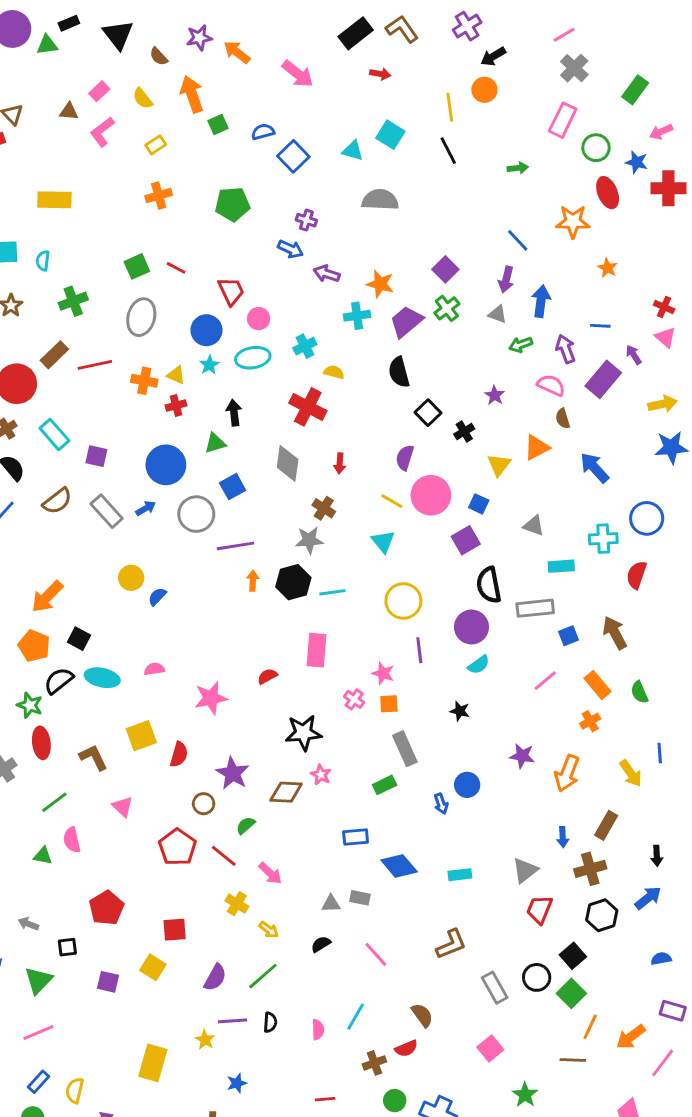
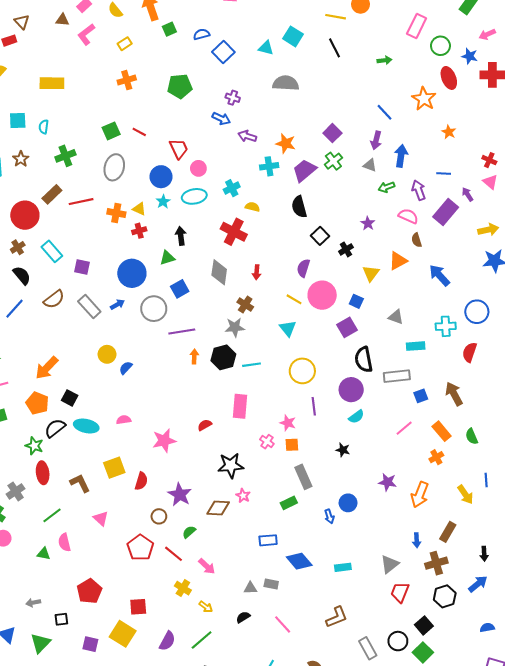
yellow line: (450, 107) -> (336, 17), turned -72
orange star: (573, 222) -> (424, 99), turned 30
gray arrow: (28, 924) -> (33, 603), turned -32
yellow square: (153, 967) -> (123, 634), size x1.4

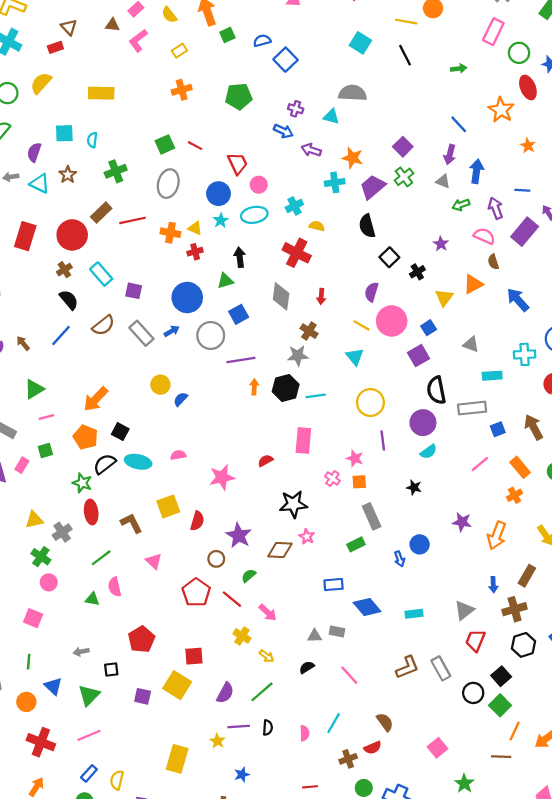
cyan triangle: (266, 48) -> (331, 117), moved
blue square: (356, 301) -> (429, 328), turned 32
gray rectangle: (368, 648) -> (441, 668), moved

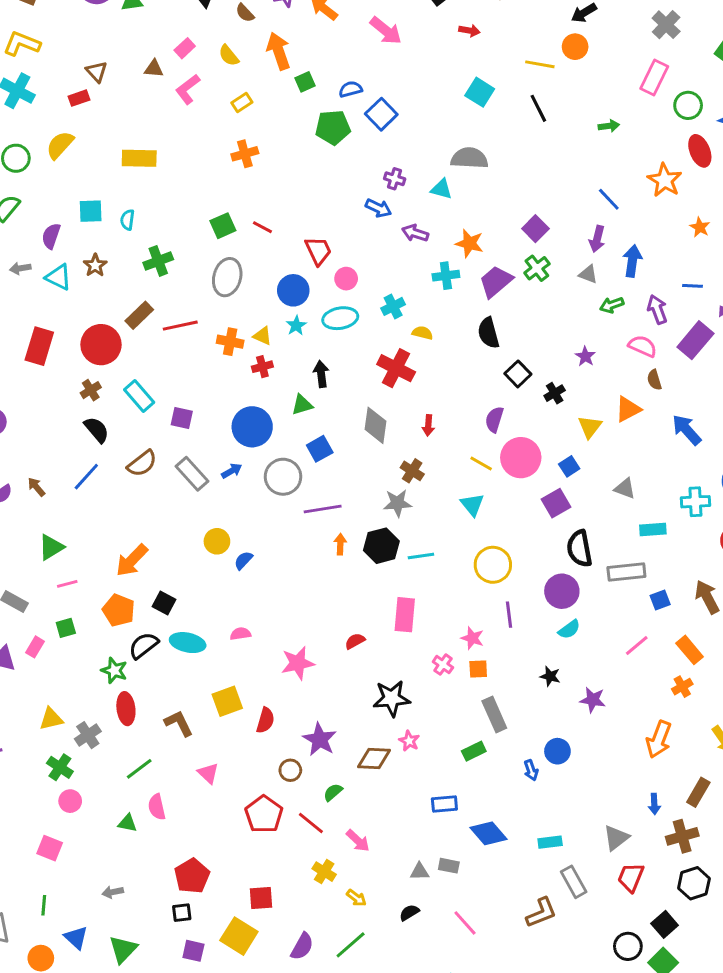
green pentagon: (239, 96) -> (333, 127), moved
purple star: (462, 522) -> (593, 700), moved
gray rectangle: (441, 668) -> (574, 882), moved
black square: (111, 670) -> (182, 913), moved

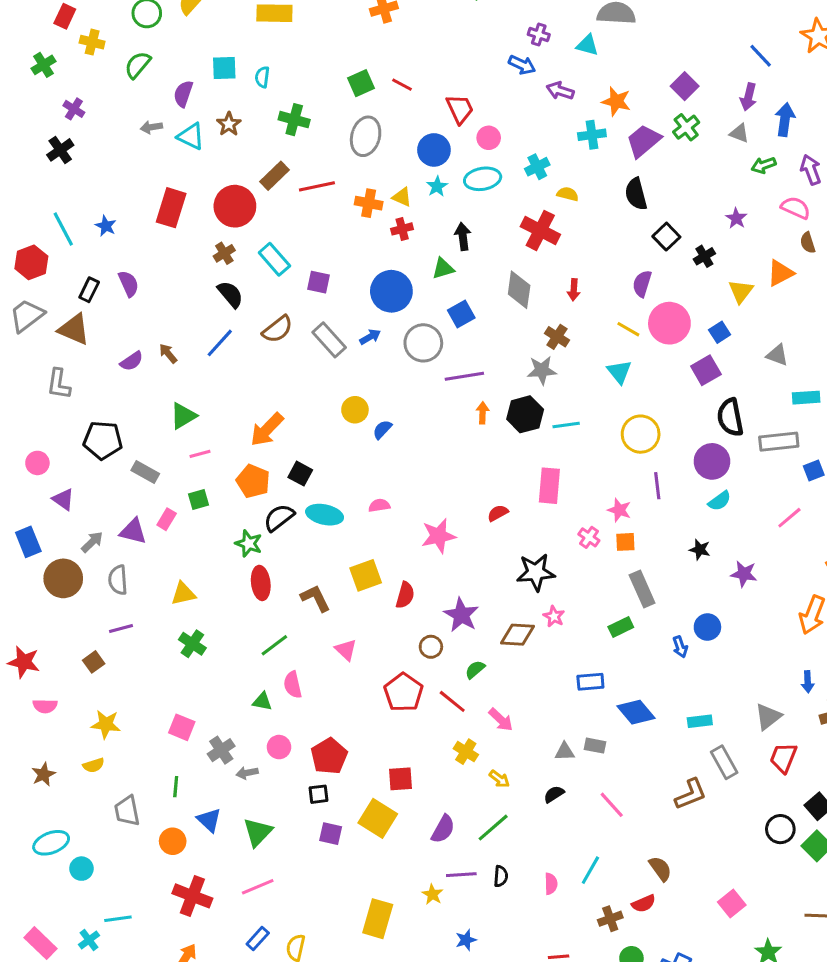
green cross: (158, 261) -> (294, 120), turned 36
gray cross: (88, 735) -> (221, 750), moved
pink circle: (70, 801) -> (279, 747), moved

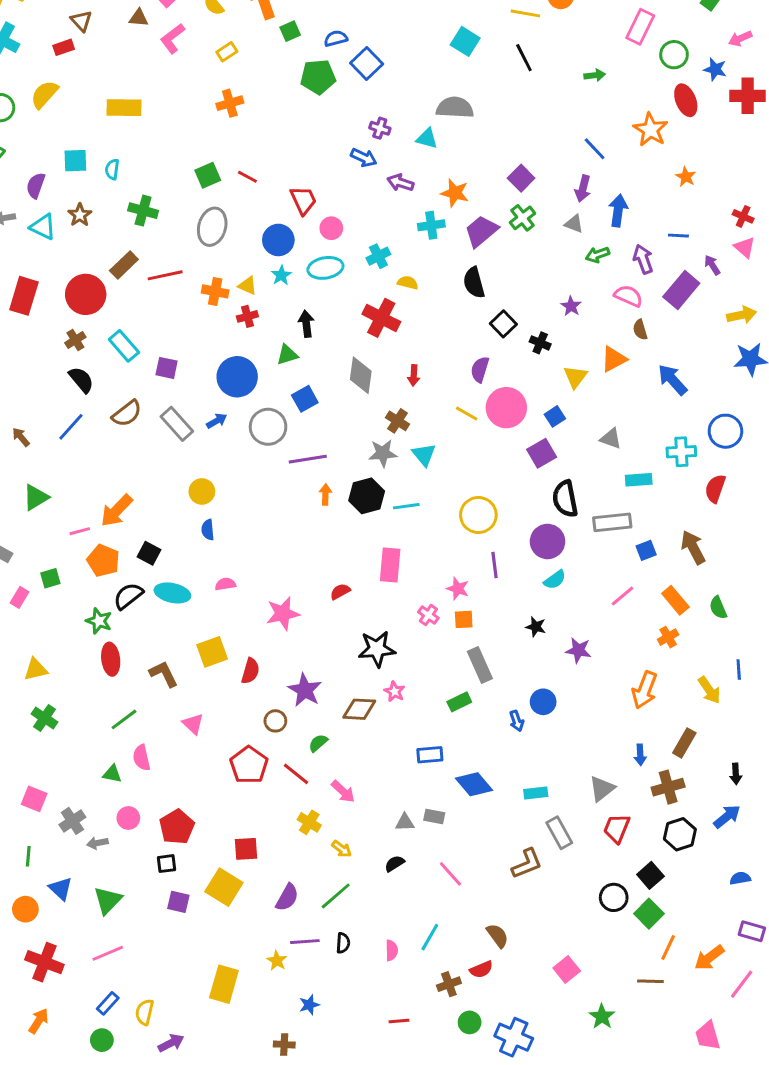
black cross: (704, 256) -> (540, 343), turned -36
cyan triangle: (619, 372) -> (424, 455), moved
blue semicircle: (382, 430) -> (208, 530), moved, turned -48
pink line: (200, 454) -> (80, 531), moved

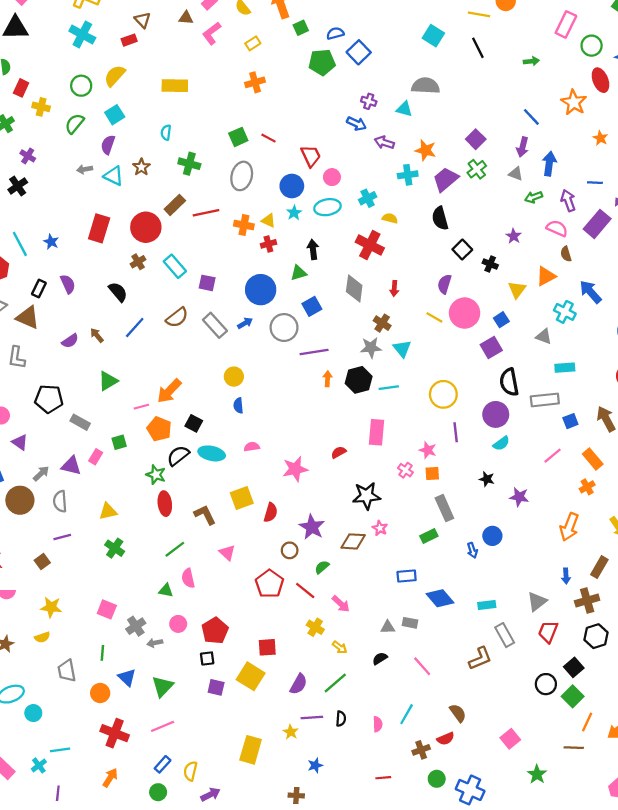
cyan square: (75, 161) -> (115, 115), moved, turned -30
black semicircle: (81, 380) -> (118, 292), moved
cyan cross: (681, 452) -> (565, 312), moved, turned 30

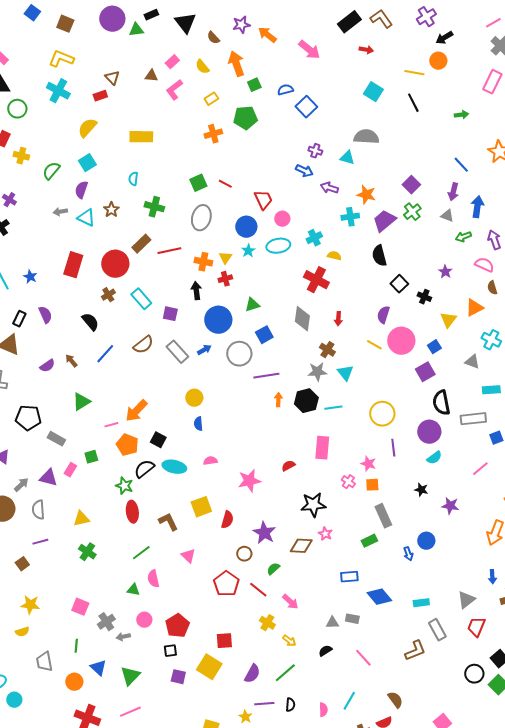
green pentagon: (322, 62) -> (245, 118), moved
green circle: (81, 86) -> (17, 109), moved
yellow triangle: (268, 221) -> (225, 258), turned 40
black arrow: (313, 250) -> (196, 291), moved

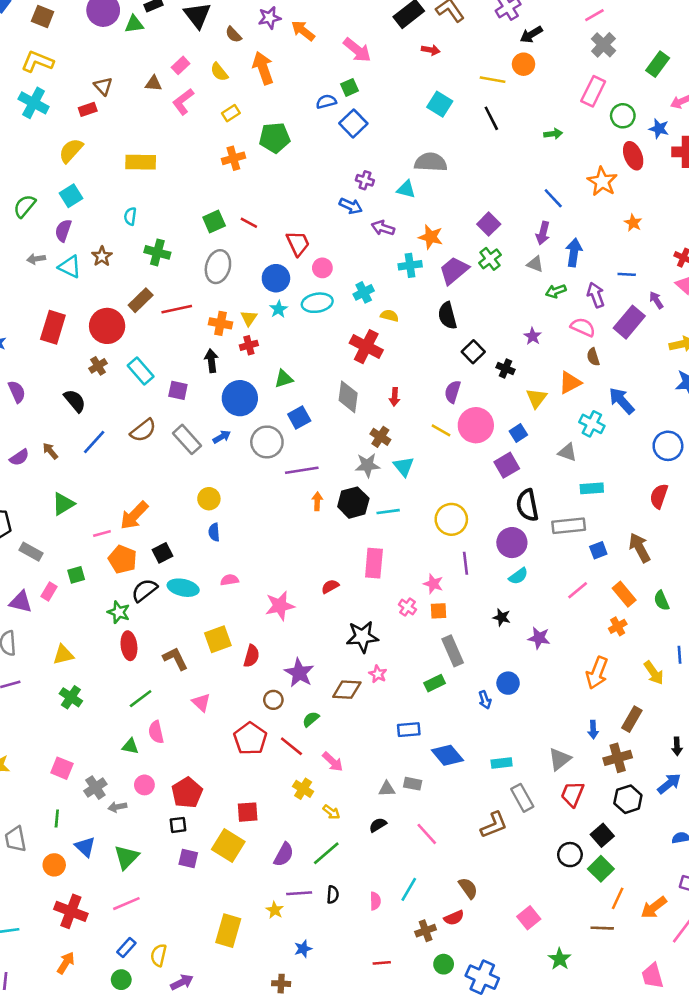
green square: (254, 85) -> (349, 87), moved
black square: (158, 440) -> (162, 553), turned 35

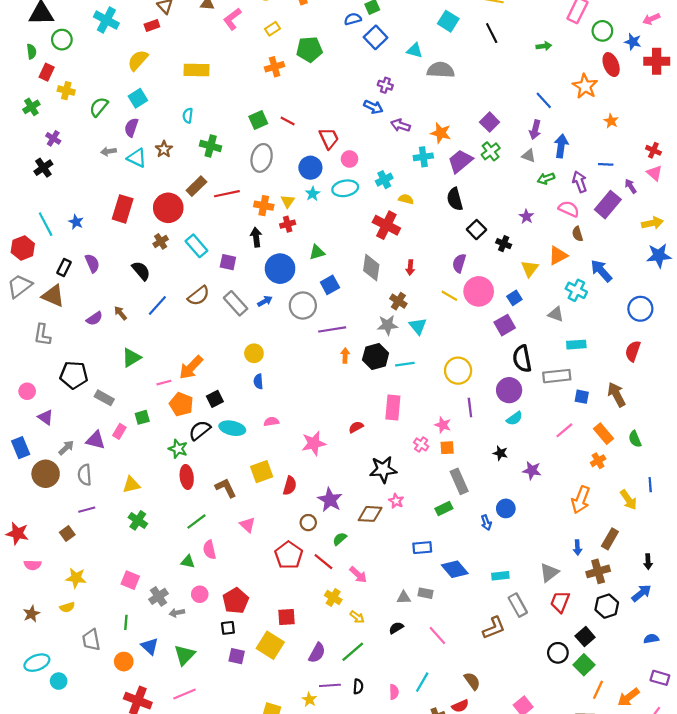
cyan triangle: (406, 189) -> (415, 50), moved
blue square: (598, 550) -> (582, 397), turned 32

